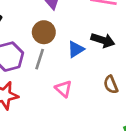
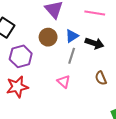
blue triangle: (76, 49) -> (72, 36), moved
gray line: (40, 59) -> (72, 56), moved

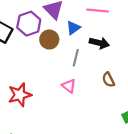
blue triangle: (72, 36) -> (73, 28), moved
purple hexagon: (21, 56) -> (29, 24), moved

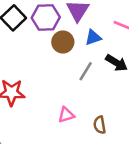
brown semicircle: (108, 80) -> (100, 125), moved
pink triangle: (69, 86) -> (66, 115), moved, turned 48

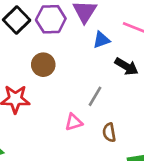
brown circle: (63, 42) -> (43, 65), moved
gray line: (86, 71) -> (95, 96), moved

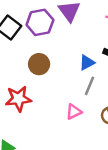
blue triangle: (101, 40) -> (87, 63), moved

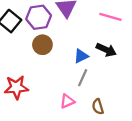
brown circle: (39, 64) -> (42, 45), moved

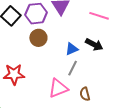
pink triangle: (67, 101) -> (58, 88), size x1.5

